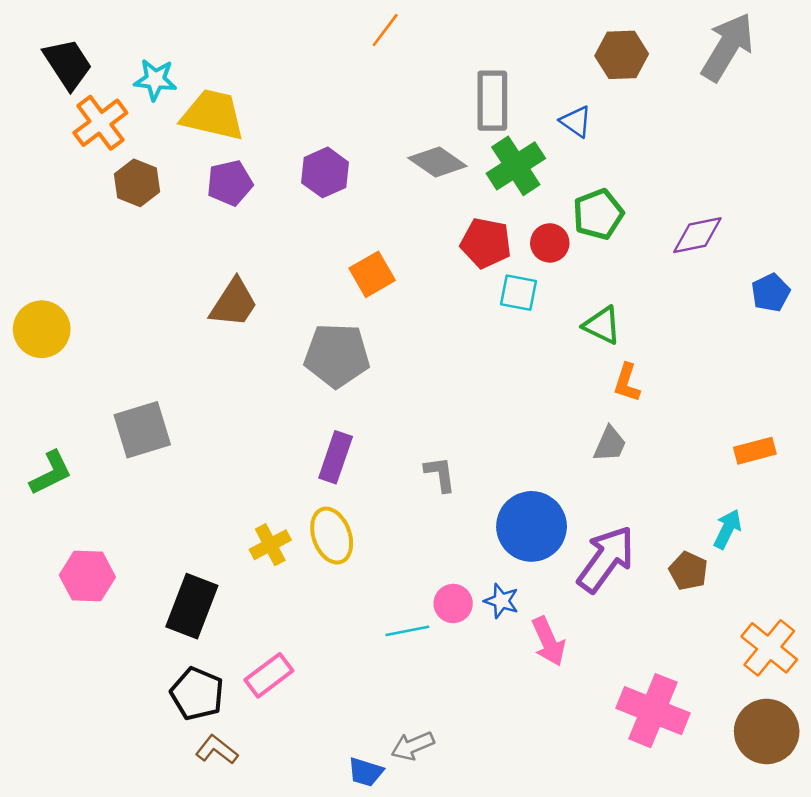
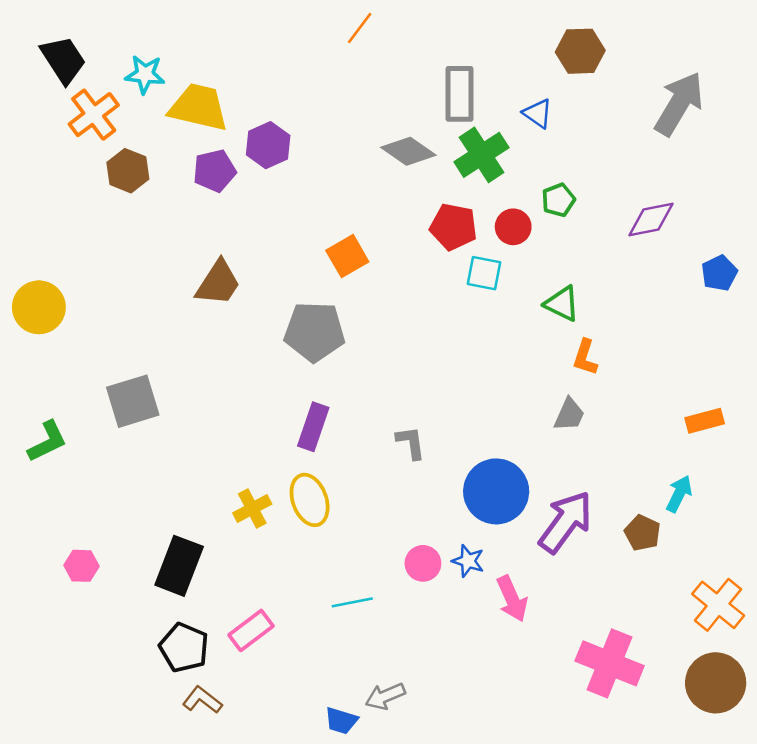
gray arrow: (727, 47) -> (679, 104), moved
purple hexagon: (325, 172) -> (268, 145), moved
green pentagon: (598, 214) -> (558, 200), size x0.7
pink hexagon: (87, 576) -> (82, 566), moved, size x0.7
cyan line: (407, 631) -> (352, 602), moved

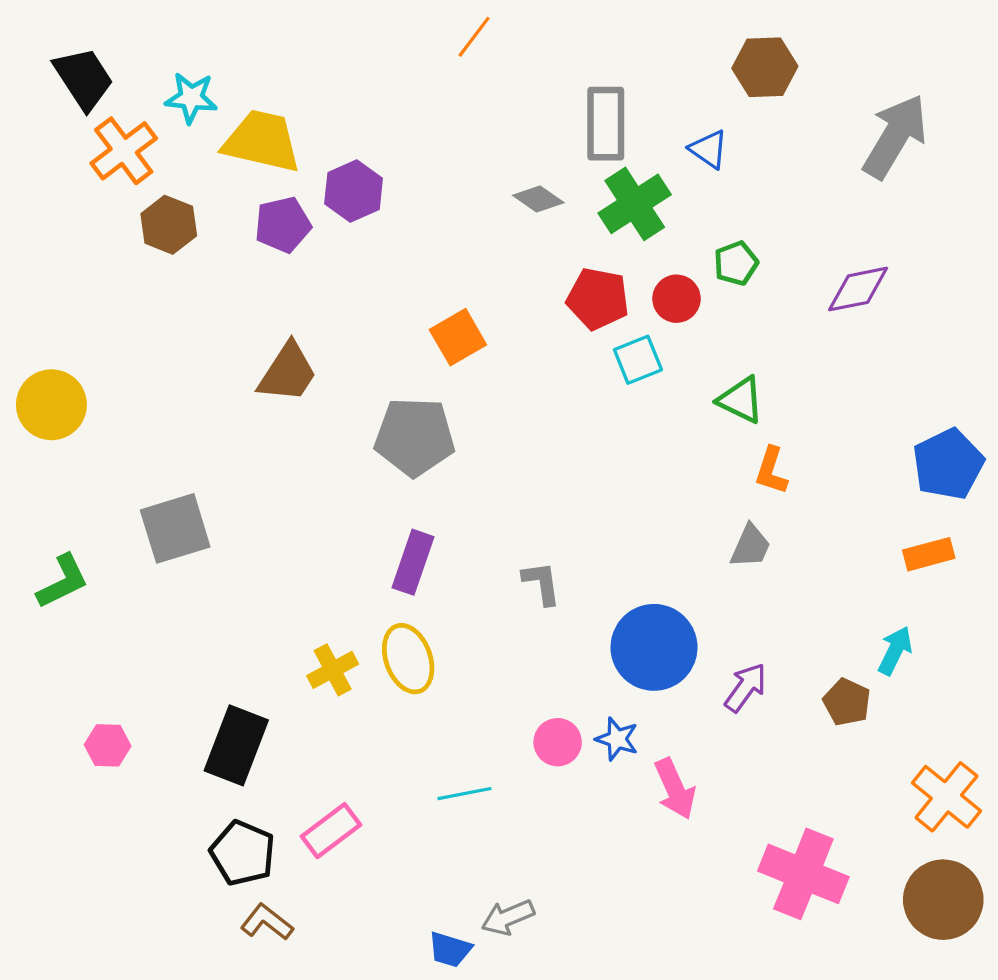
gray diamond: (408, 151) -> (538, 199), size x0.7
cyan square: (484, 273) -> (638, 360), turned -33
blue pentagon: (719, 273) -> (948, 464), moved, size x1.5
purple arrow: (566, 522) -> (746, 688), size x0.6

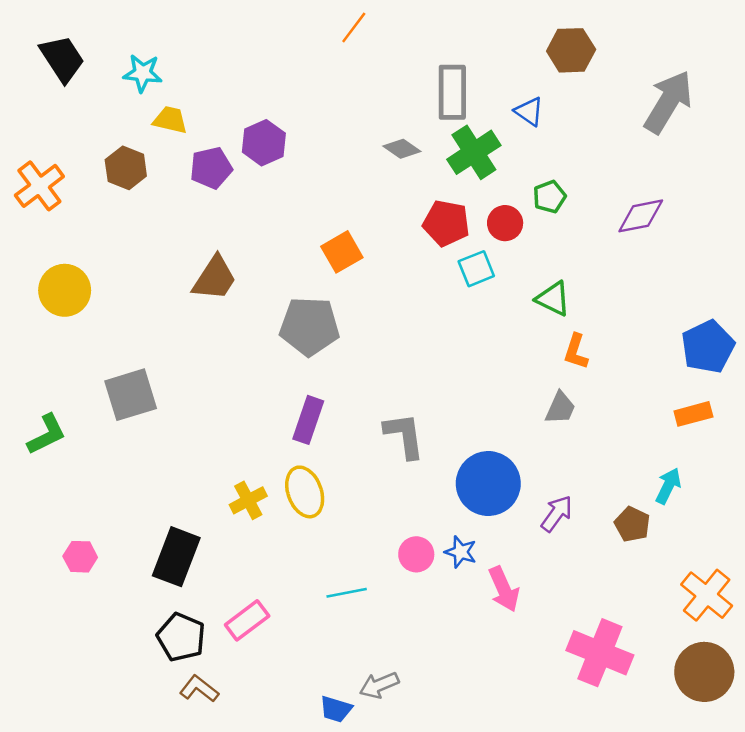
yellow trapezoid: (262, 141) -> (170, 120), moved, size x0.6
orange cross: (124, 151) -> (39, 186), moved
yellow circle: (51, 405) -> (65, 290), moved
gray L-shape: (542, 583) -> (404, 436), size x1.4

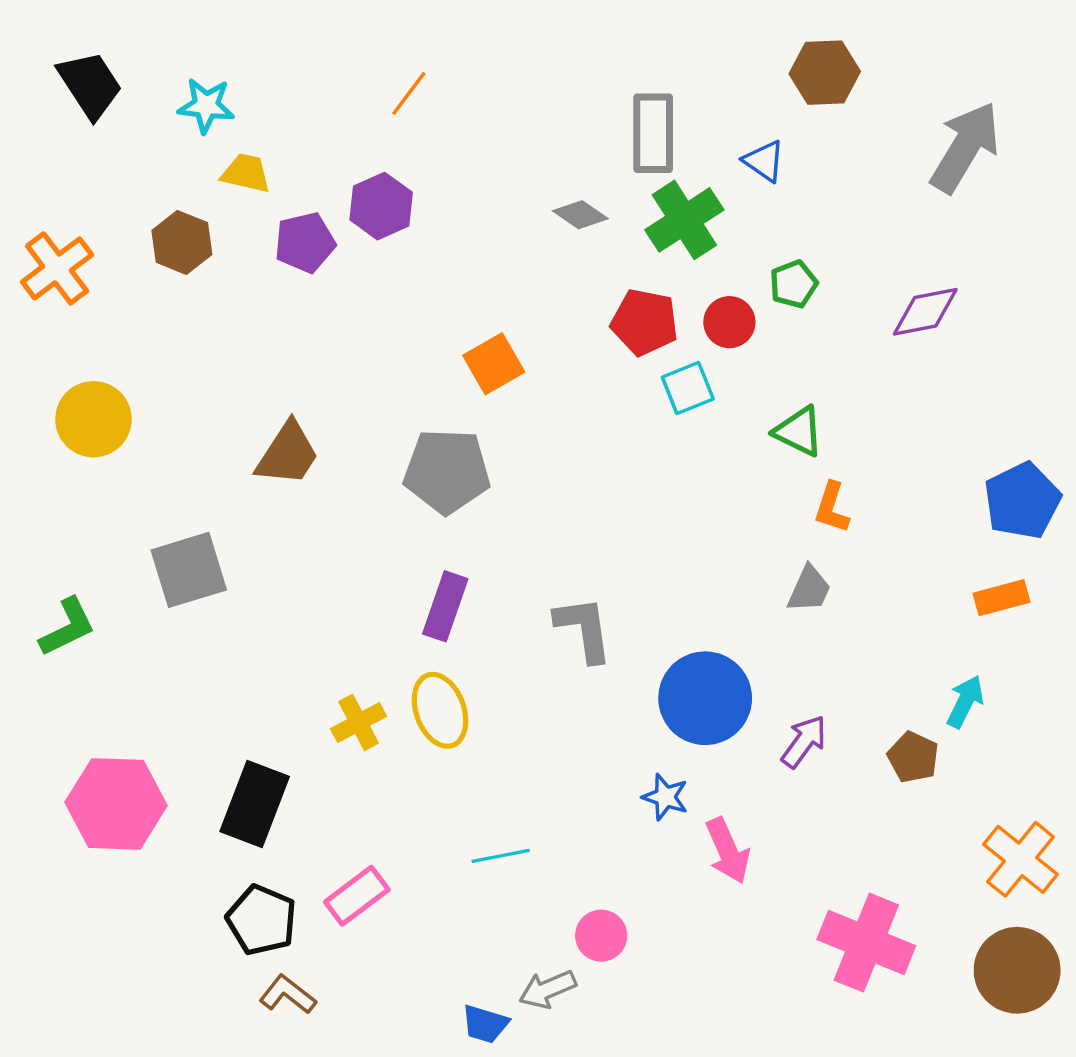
orange line: (354, 27) -> (409, 93), moved
brown trapezoid: (215, 278) -> (288, 454), moved
pink circle: (416, 554) -> (601, 936), moved
pink hexagon: (80, 557) -> (116, 804), size x2.0

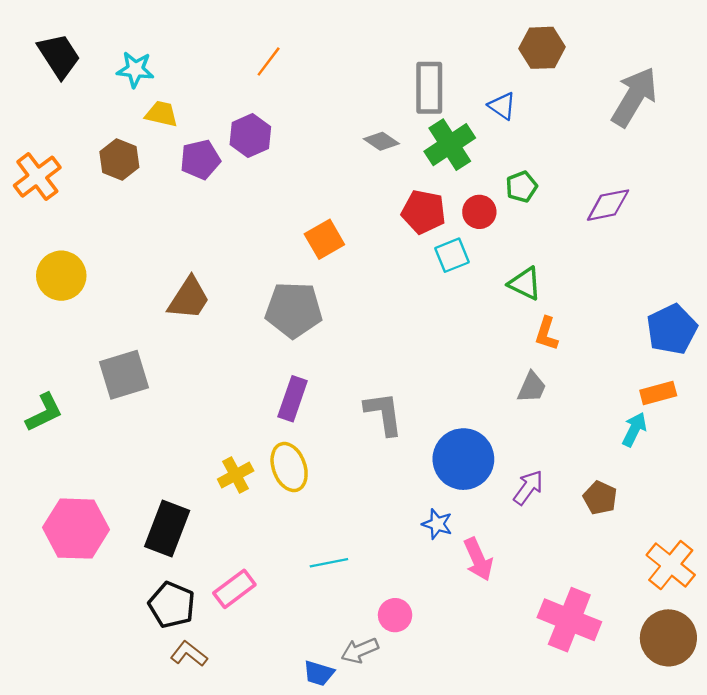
cyan arrow: (965, 702) -> (634, 429), moved

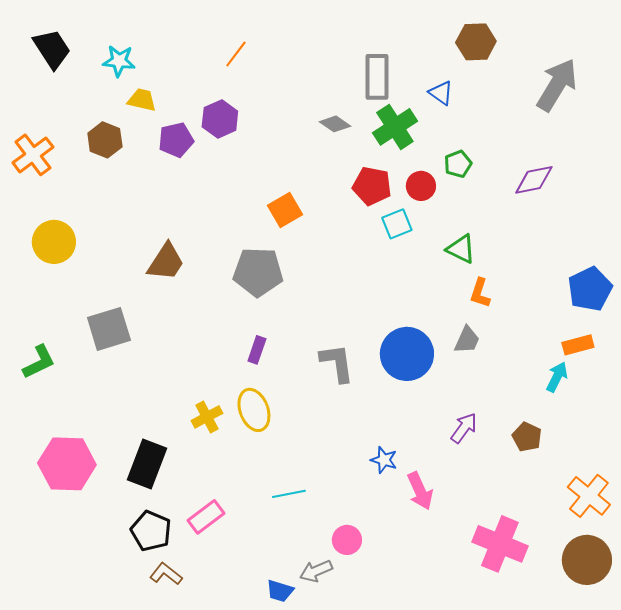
purple rectangle: (293, 399) -> (257, 350), size x0.7
blue circle: (463, 459) -> (407, 354), moved

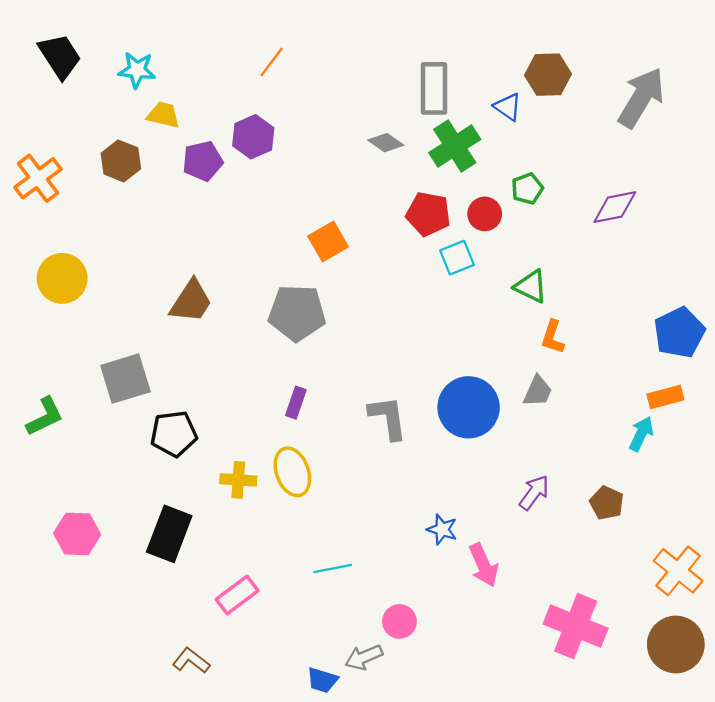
brown hexagon: (476, 42) -> (548, 75), moved
yellow cross: (207, 417) -> (238, 480), turned 32
pink hexagon: (67, 464) -> (77, 534), size x0.7
black pentagon: (151, 531) -> (174, 434), moved, turned -30

